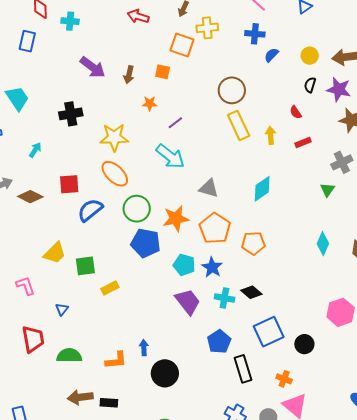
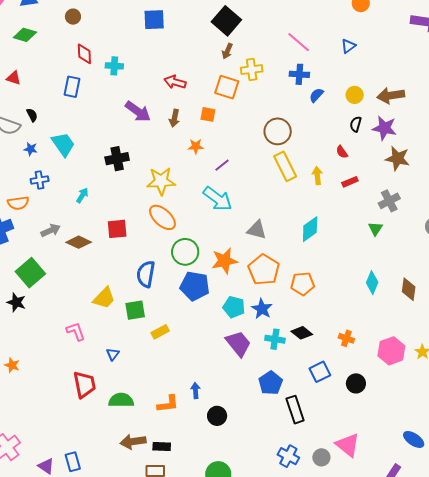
red arrow: (138, 16) -> (175, 82), moved
blue semicircle: (90, 210) -> (146, 274), moved, turned -40
blue square: (269, 332) -> (320, 372), size x0.7
black circle: (165, 373) -> (217, 416), size x0.7
orange cross: (284, 379) -> (346, 338), moved

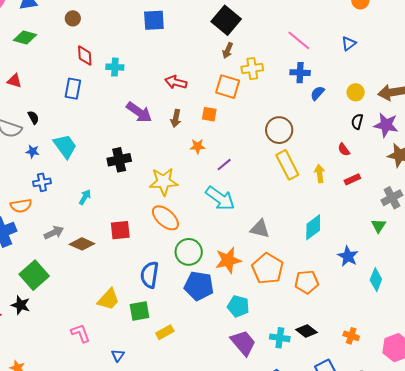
blue star: (262, 309) -> (348, 256), moved

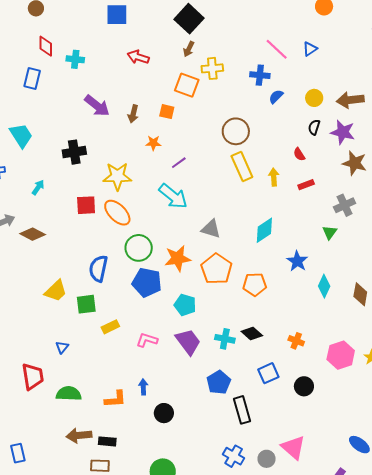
pink line: (299, 40) -> (277, 49), moved
red arrow: (176, 82) -> (138, 57), moved
red square: (120, 230) -> (86, 205), moved
pink L-shape: (80, 333) -> (147, 340), moved, turned -55

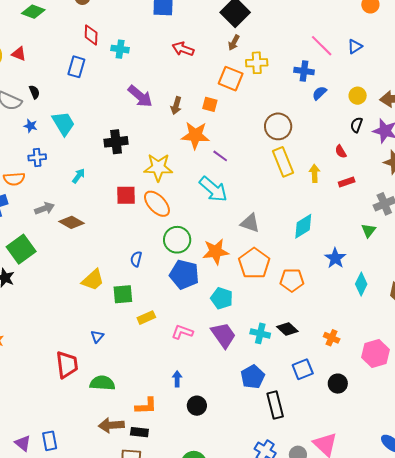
orange star: (153, 143) -> (195, 135), size x1.8
purple line: (179, 163) -> (220, 156), turned 70
blue semicircle: (98, 269) -> (136, 259), size x0.6
orange L-shape: (115, 399) -> (146, 406), moved

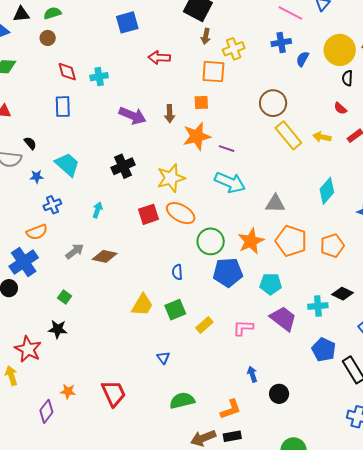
yellow circle: (358, 96) -> (340, 50), size x1.8
yellow arrow: (315, 173) -> (322, 137), turned -60
green square: (21, 249) -> (65, 297), size x0.5
red trapezoid: (67, 365) -> (114, 393), moved

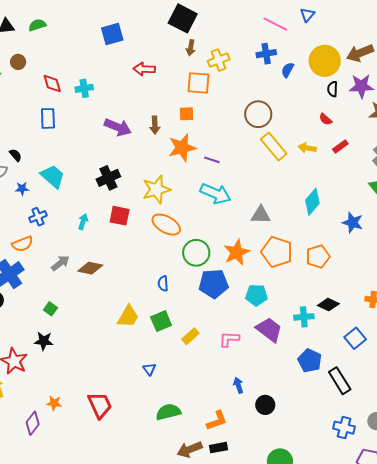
brown circle: (48, 38) -> (18, 62), moved
red square: (149, 214) -> (120, 216), moved, turned 30

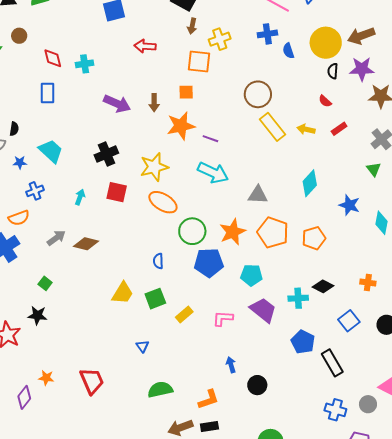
blue semicircle: (288, 70) -> (288, 51), turned -49
black semicircle: (16, 155) -> (14, 129), turned 48

